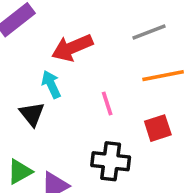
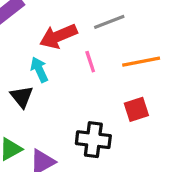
gray line: (149, 32) -> (109, 22), moved
pink line: (107, 104) -> (90, 62), moved

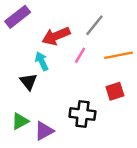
gray line: (109, 22) -> (94, 25), turned -30
pink line: (90, 62) -> (80, 55), turned 49

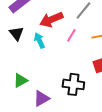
black triangle: (28, 82) -> (16, 33), moved
green triangle: (20, 121) -> (20, 80), moved

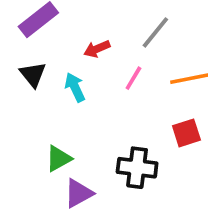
red arrow: (51, 19) -> (97, 49), size x0.6
green triangle: (20, 80) -> (58, 159), moved

